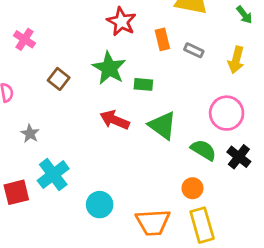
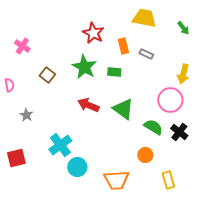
yellow arrow: (236, 60) -> (183, 74), moved
green rectangle: (143, 84) -> (114, 72), moved
cyan cross: (53, 175) -> (60, 145), moved
yellow rectangle: (202, 225) -> (168, 180), moved, size x0.7

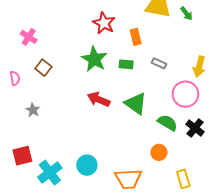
green arrow: (183, 28) -> (187, 14), moved
gray rectangle: (146, 54) -> (159, 63), moved
brown square: (47, 75) -> (43, 68), moved
cyan cross: (60, 145) -> (50, 173), moved

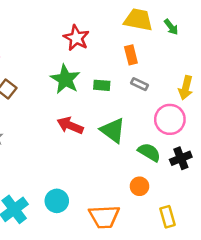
orange rectangle: (136, 37) -> (131, 55), moved
black cross: (195, 128) -> (181, 158), turned 30

